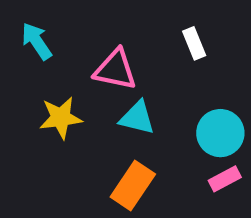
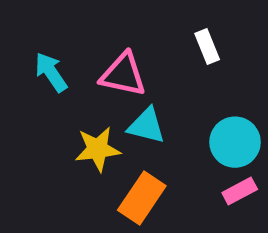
cyan arrow: (37, 41) -> (51, 72), moved
yellow star: (61, 118) -> (98, 149), moved

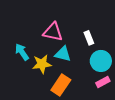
white rectangle: (207, 47) -> (89, 38), moved
cyan arrow: (51, 72) -> (22, 52), moved

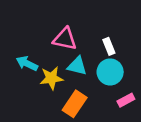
cyan arrow: (22, 52) -> (27, 63), turned -30
cyan circle: (101, 61) -> (110, 72), moved

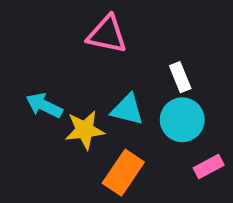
pink triangle: (65, 39) -> (107, 34), moved

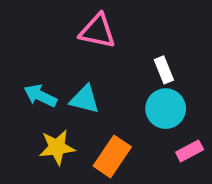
cyan triangle: (127, 110) -> (85, 99), moved
yellow star: (85, 130) -> (57, 147), moved

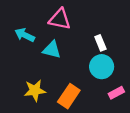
cyan arrow: (40, 96) -> (25, 35), moved
cyan triangle: (85, 99) -> (52, 50), moved

